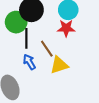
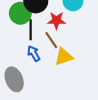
red star: (66, 28) -> (56, 20), moved

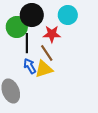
yellow triangle: (64, 57) -> (44, 69), moved

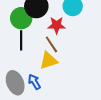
black line: (27, 43) -> (21, 40), moved
blue arrow: (30, 66) -> (34, 82), moved

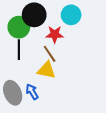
yellow triangle: (48, 61) -> (46, 70), turned 30

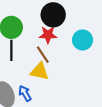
black circle: (34, 15) -> (53, 15), moved
cyan circle: (71, 15) -> (83, 40), moved

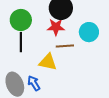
brown line: (43, 55) -> (65, 46), moved, turned -60

